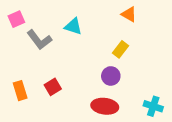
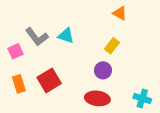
pink square: (16, 19) -> (16, 51), moved
cyan triangle: (73, 26) -> (66, 36), moved
red square: (53, 87) -> (49, 80), size x1.5

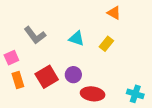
cyan triangle: (66, 36) -> (77, 38), moved
pink square: (16, 51) -> (11, 58), moved
purple circle: (103, 70) -> (73, 75), moved

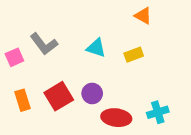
yellow rectangle: (106, 44) -> (134, 55), turned 32
pink square: (11, 58) -> (14, 57), moved
cyan cross: (135, 94) -> (158, 112), moved, turned -35

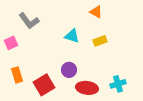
orange triangle: (143, 16) -> (96, 12), moved
gray L-shape: (44, 44) -> (29, 21), moved
red square: (59, 96) -> (44, 85), moved

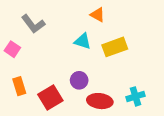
orange triangle: (96, 12) -> (98, 15), moved
yellow rectangle: (100, 41) -> (115, 47), size x1.5
pink square: (11, 43) -> (12, 49), turned -32

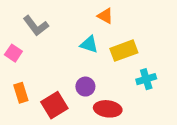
cyan cross: (136, 96) -> (146, 79), moved

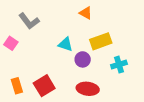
cyan triangle: (89, 44) -> (65, 44), moved
purple circle: (85, 87) -> (83, 59), moved
orange rectangle: (21, 93) -> (17, 86), moved

